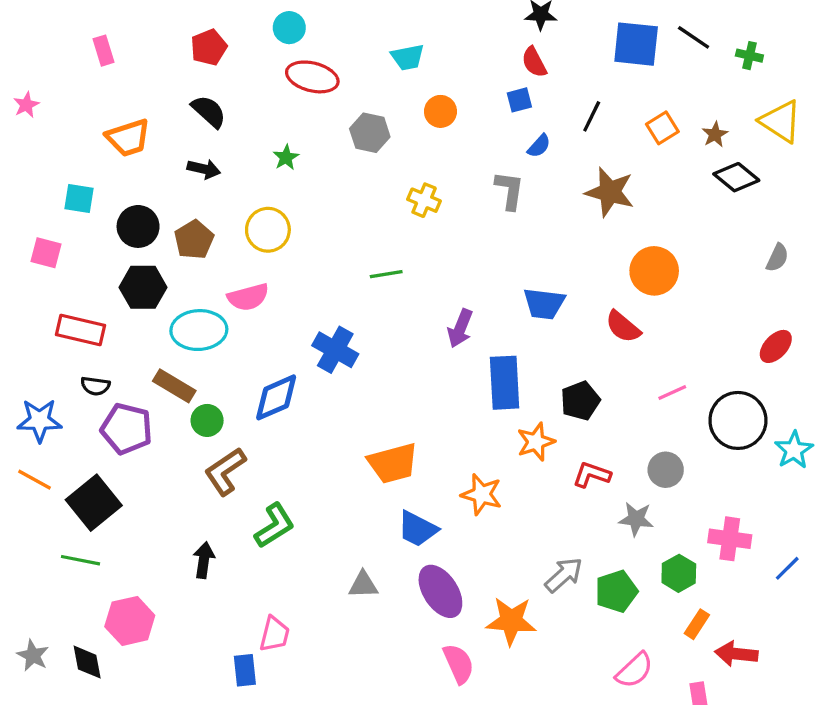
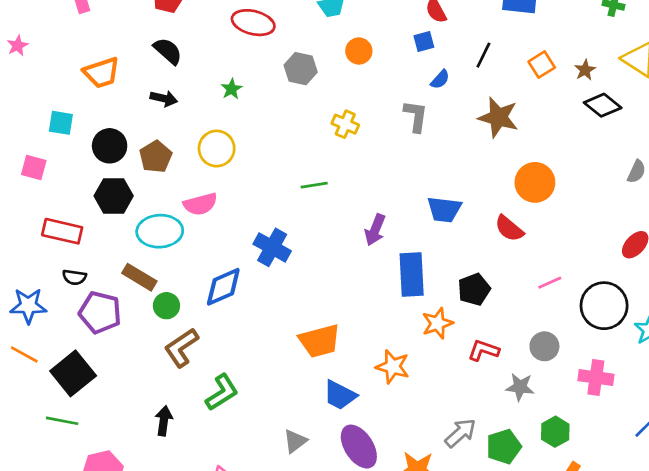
pink cross: (730, 539) -> (596, 377), moved
gray triangle: (363, 585) -> (295, 441), turned -35

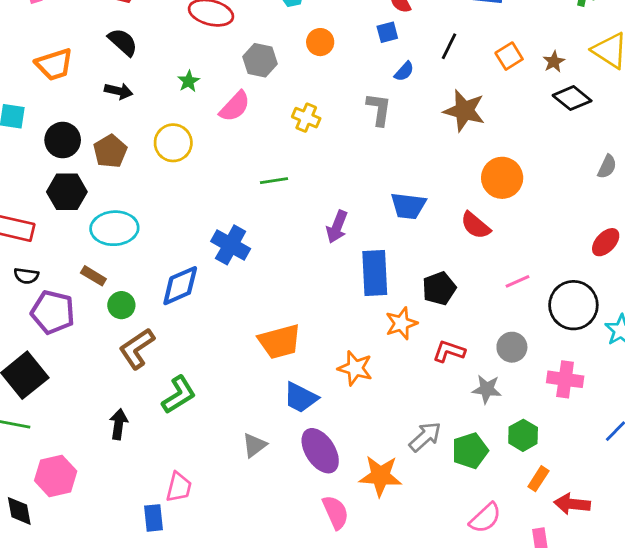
pink semicircle: (200, 204) -> (235, 106), moved, turned -32
brown rectangle: (139, 277) -> (93, 276), size x0.7

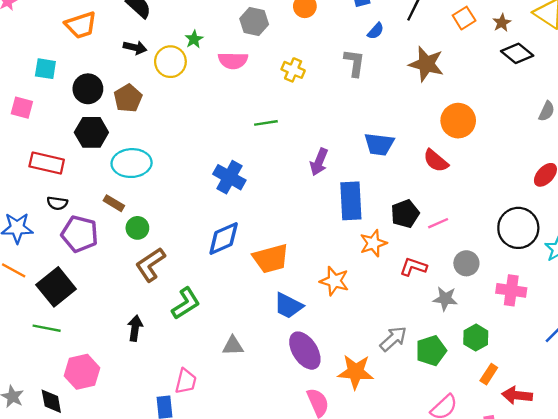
pink semicircle: (235, 106) -> (233, 60), turned 48
yellow circle: (173, 143) -> (170, 62), moved
pink line: (517, 281) -> (438, 223), moved
blue diamond: (180, 286) -> (224, 239), moved
gray triangle: (254, 445) -> (233, 346), moved, turned 35

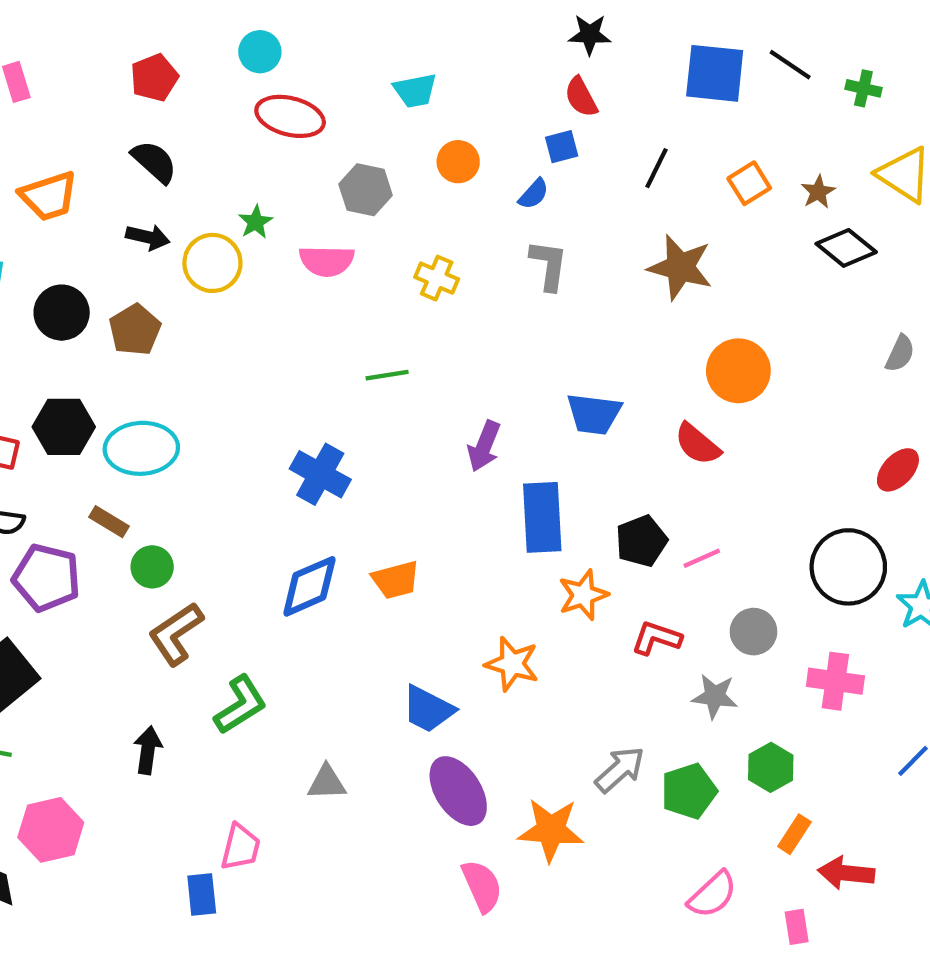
blue semicircle: (376, 31) -> (534, 194), moved
black hexagon: (91, 132) -> (64, 427), moved
orange trapezoid: (271, 259) -> (396, 580), moved, size x0.7

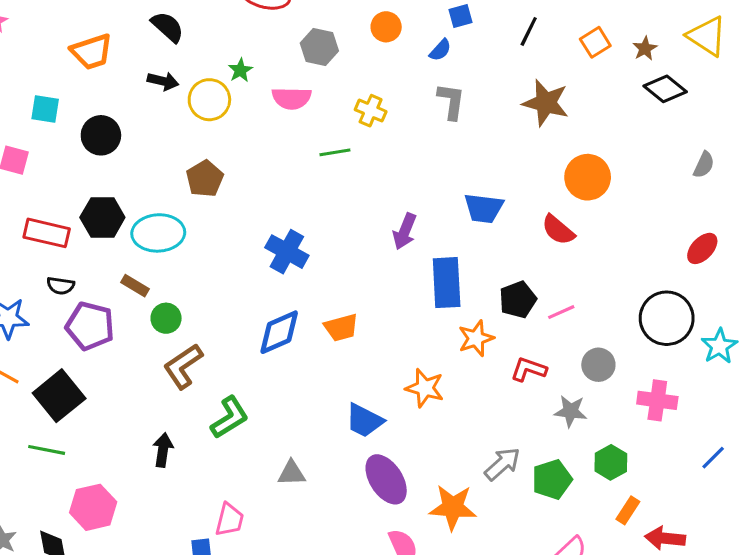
brown pentagon: (135, 330) -> (205, 179), moved
green line: (387, 375) -> (335, 152), moved

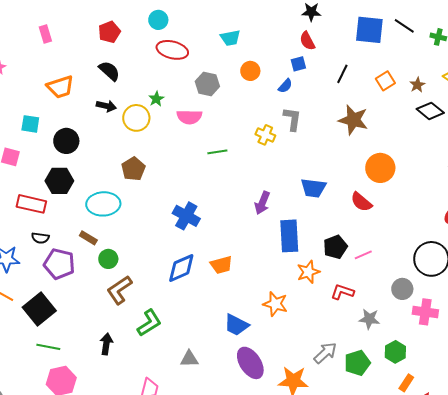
yellow cross: (371, 111) -> (265, 135), moved
black hexagon: (102, 217) -> (59, 181), moved
gray circle: (598, 365) -> (402, 289), moved
green line: (47, 450) -> (48, 347), moved

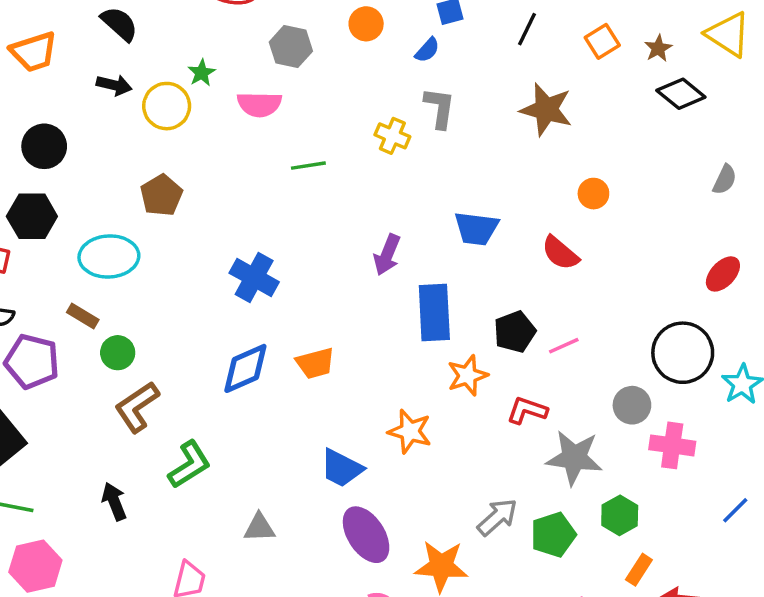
orange circle: (380, 168) -> (593, 194), size x0.6
gray star: (369, 319) -> (574, 458), size x1.5
black arrow: (106, 344) -> (114, 501), turned -30

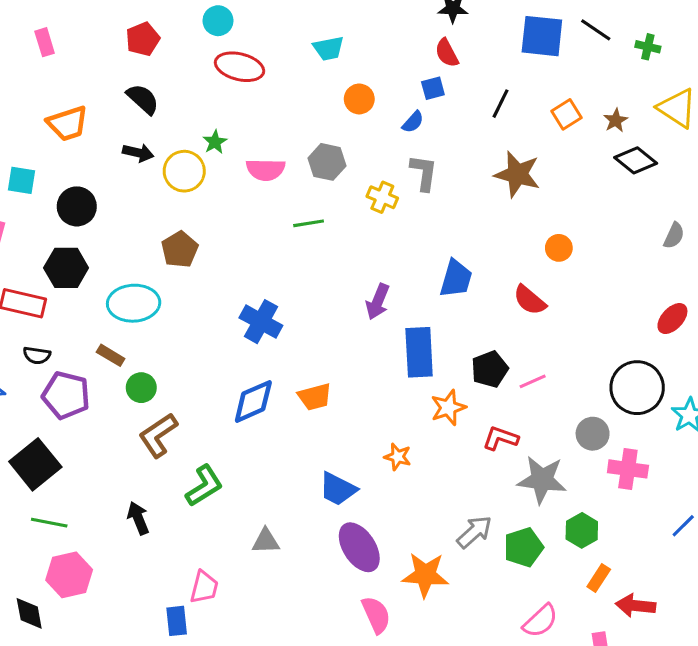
gray hexagon: (291, 47) -> (327, 162), moved
blue trapezoid: (476, 229) -> (456, 279), turned -81
orange star: (410, 431) -> (398, 457), size x0.7

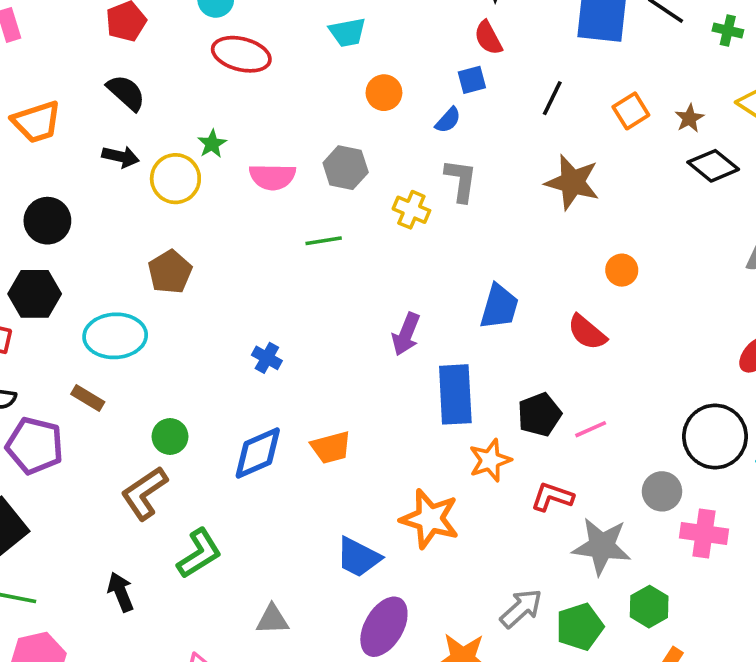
blue cross: (261, 322) -> (267, 358), size x0.6
green circle: (141, 388) -> (170, 436), moved
orange star: (398, 457) -> (430, 519), size x1.8
purple ellipse: (359, 547) -> (384, 627), turned 63

